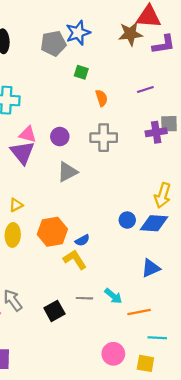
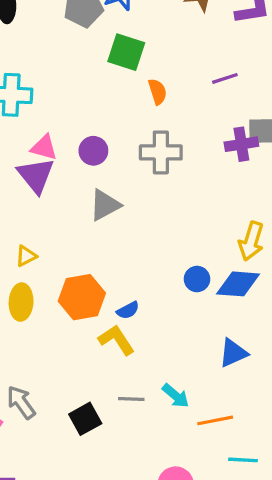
green square: (81, 72) -> (126, 52), size x1.6

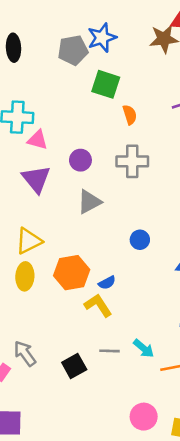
pink triangle: (44, 147) -> (38, 140), moved
yellow triangle: (26, 256) -> (29, 241), size x1.6
blue circle: (197, 279) -> (140, 240), moved

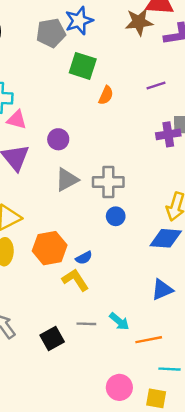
orange semicircle: (130, 115) -> (106, 95), turned 42
gray cross: (132, 161) -> (108, 182), moved

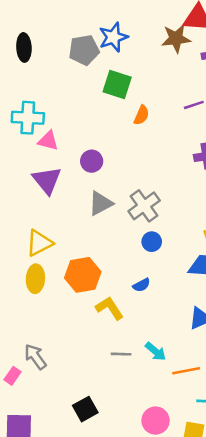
gray cross: (108, 182) -> (144, 206), turned -36
blue semicircle: (84, 258) -> (141, 285), moved
black square: (52, 338) -> (85, 409), moved

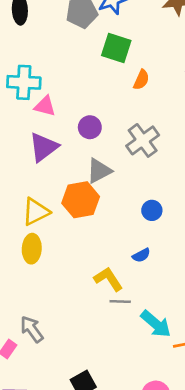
purple triangle: (47, 180) -> (44, 147), turned 32
gray cross: (144, 206) -> (143, 140), moved
orange hexagon: (83, 275) -> (81, 200), moved
cyan arrow: (156, 352) -> (156, 324), size x1.4
gray line: (121, 354) -> (120, 301), moved

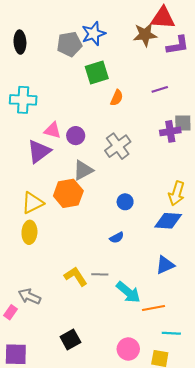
green square: (116, 48) -> (97, 73), turned -35
pink triangle: (45, 106) -> (53, 130), moved
yellow L-shape: (108, 279) -> (76, 276), moved
gray arrow: (32, 329) -> (29, 296), turned -30

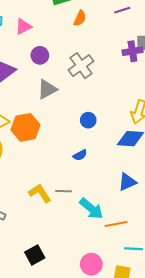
pink triangle: (53, 130) -> (23, 27), moved, turned -42
orange hexagon: (68, 193) -> (25, 127), moved

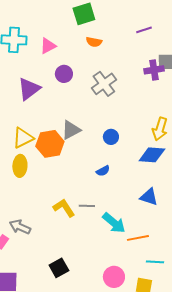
orange semicircle: (80, 18) -> (94, 42), moved, turned 77
gray triangle: (47, 89) -> (71, 130), moved
blue triangle: (127, 182) -> (149, 197), turned 42

